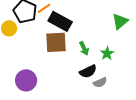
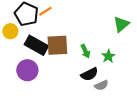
black rectangle: (60, 21) -> (36, 45), moved
purple circle: (26, 80) -> (27, 70), moved

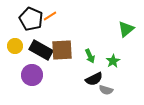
yellow circle: (10, 31) -> (15, 46), moved
gray semicircle: (101, 85) -> (106, 90), turned 40

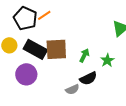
green arrow: (90, 56) -> (84, 55), turned -128
gray semicircle: (106, 90) -> (72, 89), moved, turned -40

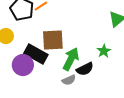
black rectangle: (35, 49) -> (36, 54), moved
green arrow: (84, 55) -> (71, 59), moved, size x1.6

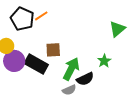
brown square: (53, 40) -> (53, 50), size x0.7
purple circle: (23, 65) -> (14, 61), moved

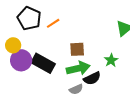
orange line: (41, 16) -> (53, 23), moved
brown square: (53, 50) -> (77, 49), moved
green arrow: (71, 69) -> (78, 68), turned 50

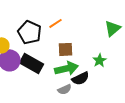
black pentagon: (29, 18) -> (30, 32), moved
orange line: (53, 23) -> (56, 23), moved

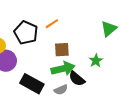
black rectangle: (32, 63) -> (32, 84), moved
black semicircle: (80, 78) -> (77, 79), turned 66

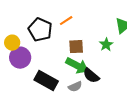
green star: (96, 61) -> (106, 45), moved
green arrow: (63, 69) -> (77, 66), turned 40

